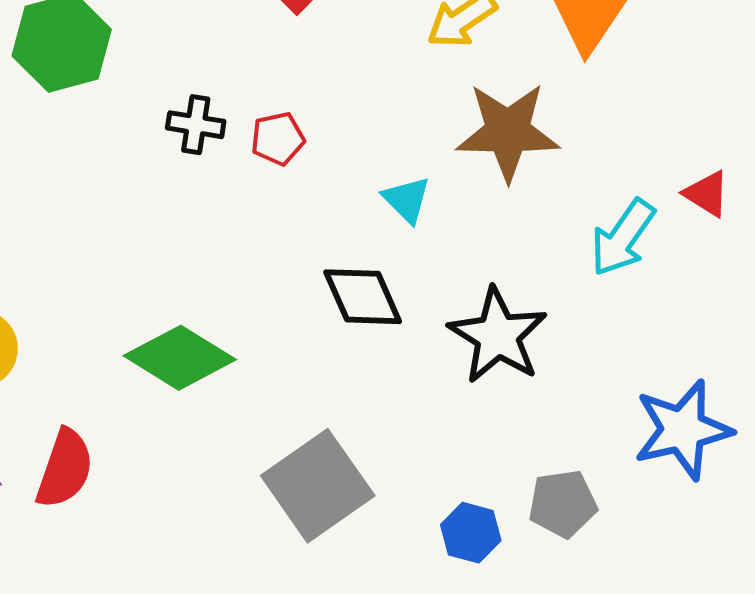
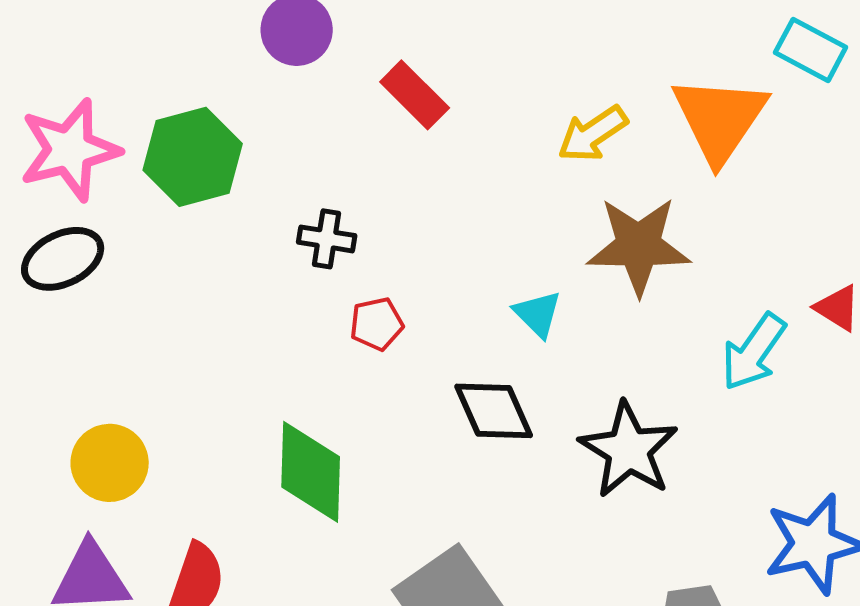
red pentagon: (278, 139) -> (377, 324), moved
green diamond: (180, 358) -> (311, 472), turned 60

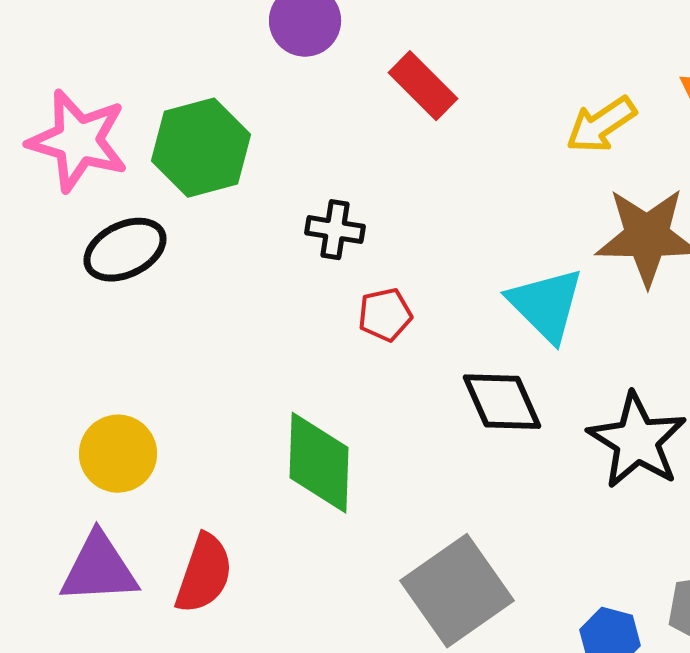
pink star: (70, 150) -> (78, 141), turned 30
black ellipse: (63, 259) -> (125, 250), moved
cyan triangle: (538, 314) -> (546, 305), size x1.6

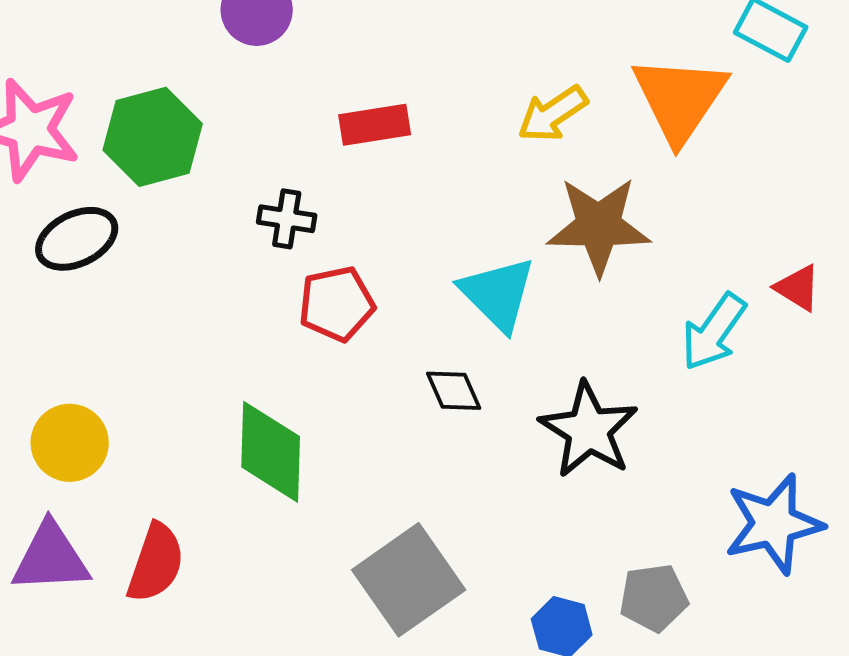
red rectangle: (423, 86) -> (375, 125), moved, turned -54
red pentagon: (385, 315) -> (337, 304), size x1.4
black diamond: (502, 402) -> (454, 391), size x0.7

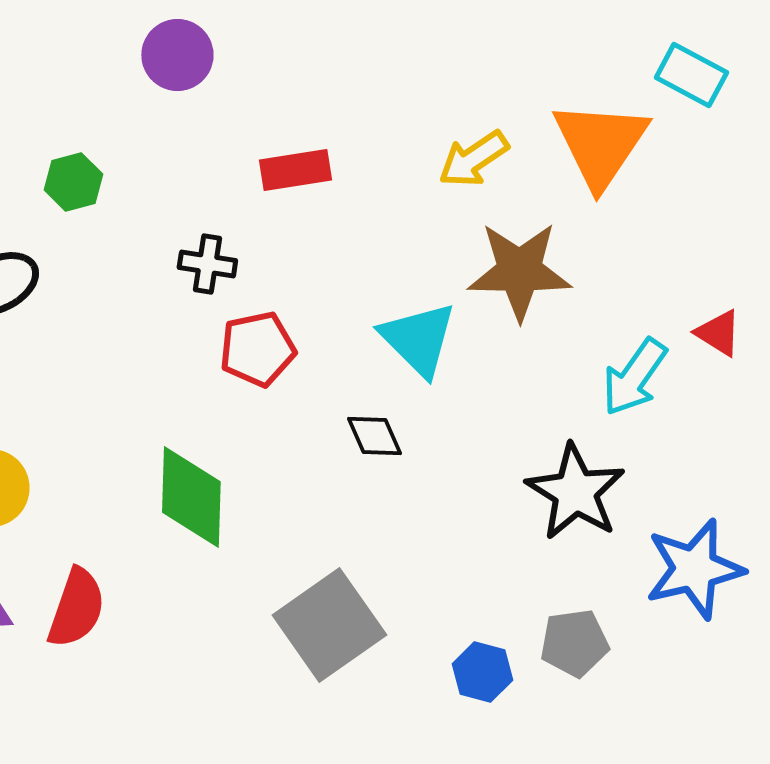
green hexagon: (153, 137) -> (73, 182), size x0.6
black star: (589, 430) -> (575, 492), moved

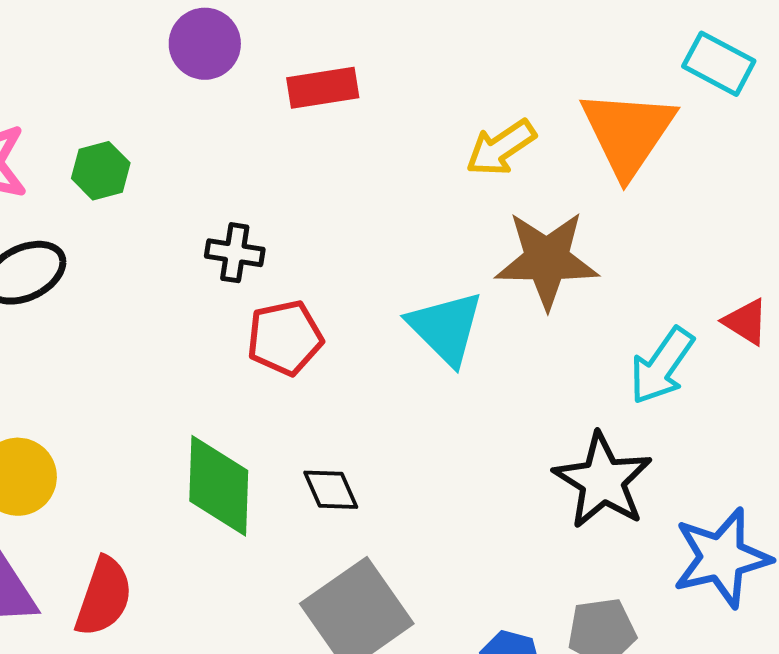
red rectangle: (295, 170) -> (323, 88), moved
black diamond: (374, 436) -> (331, 490), moved

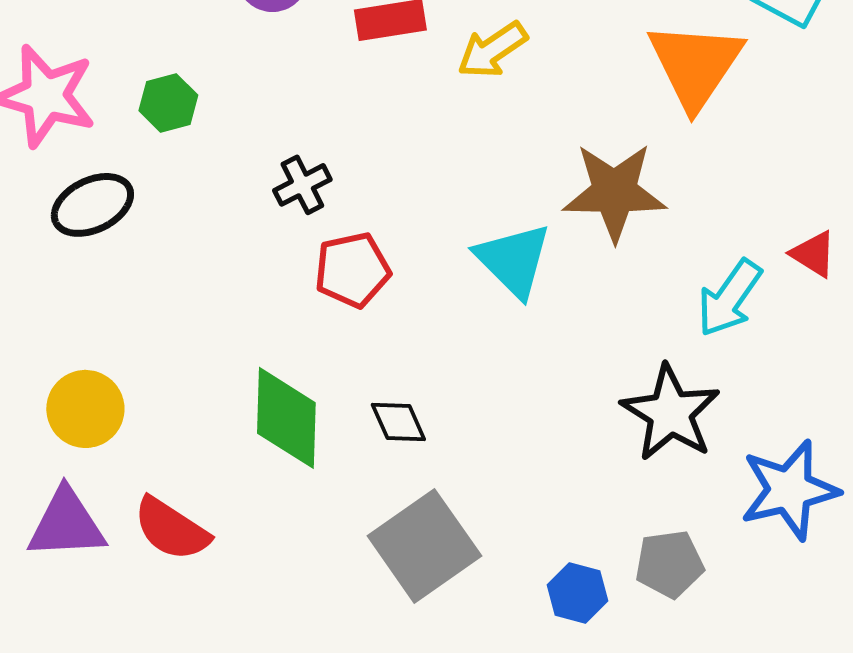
yellow arrow: (501, 148) -> (492, 50), moved
black cross: (235, 253) -> (302, 185), turned -36
red semicircle: (104, 597) -> (171, 529), turned 104

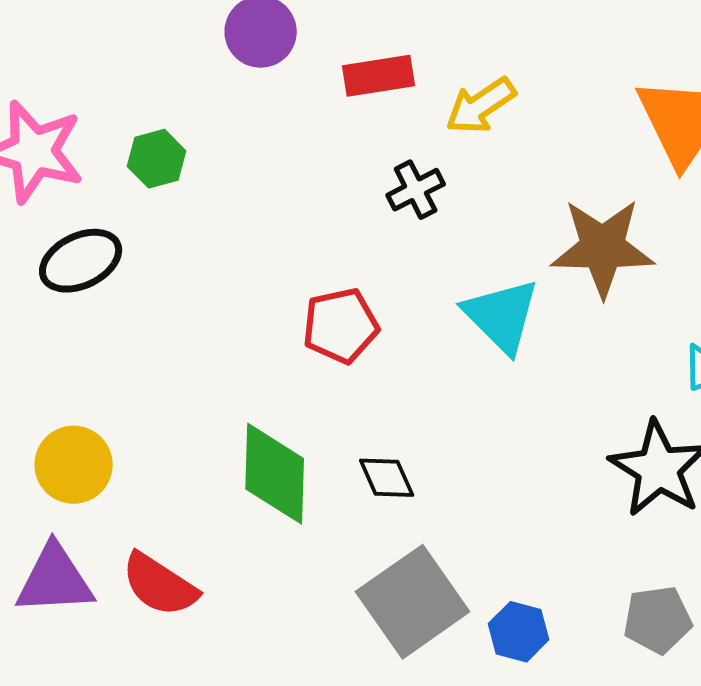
black cross: (302, 185) -> (416, 190), moved
blue hexagon: (577, 593) -> (519, 632), moved

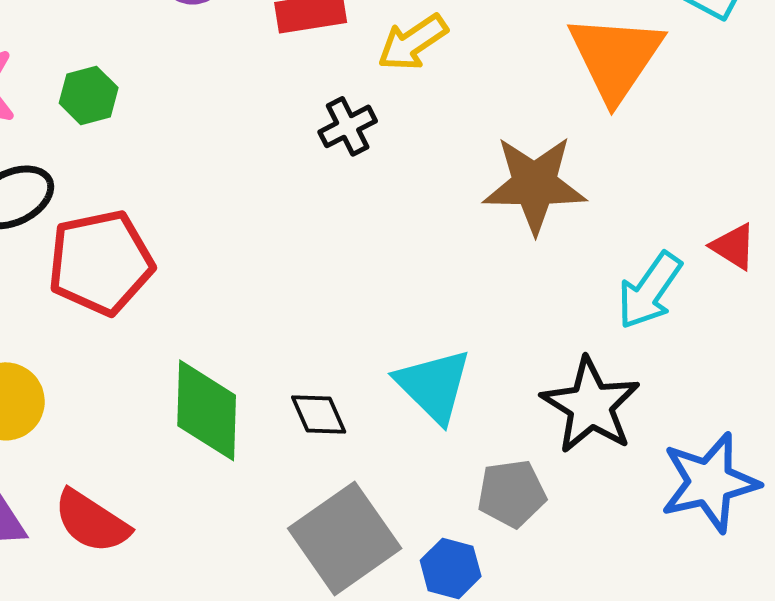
cyan triangle: (502, 316) -> (434, 385), moved
red pentagon: (341, 326) -> (101, 262), moved, size x1.4
gray pentagon: (658, 620) -> (512, 493), moved

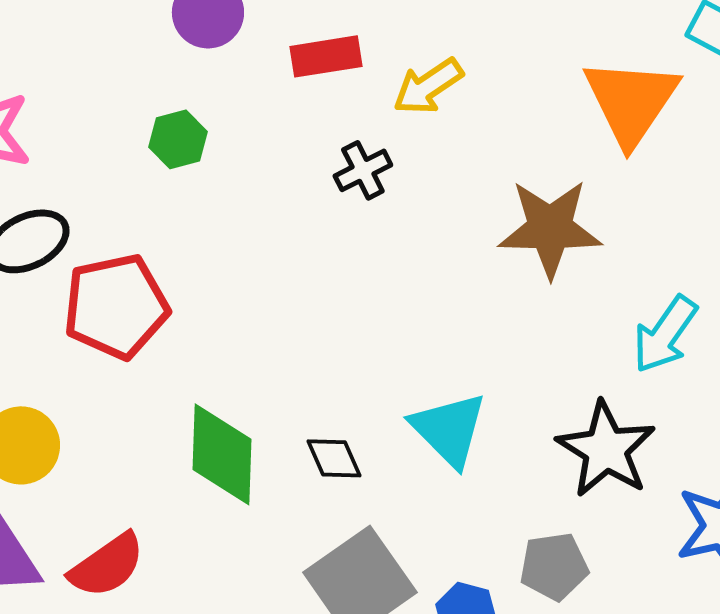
green hexagon: (89, 95) -> (178, 139), moved
gray pentagon: (512, 493) -> (554, 566), moved
red semicircle: (92, 521) -> (107, 565), turned -68

